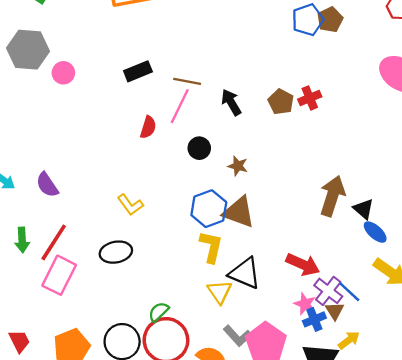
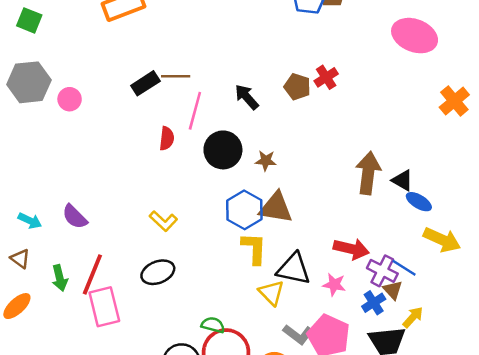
brown line: (187, 81) -> (176, 76), moved
black circle: (199, 148) -> (223, 150), size x1.6
pink rectangle: (59, 275) -> (104, 307), turned -30
pink star: (305, 304) -> (334, 285), moved
green semicircle: (159, 312) -> (213, 325), turned 70

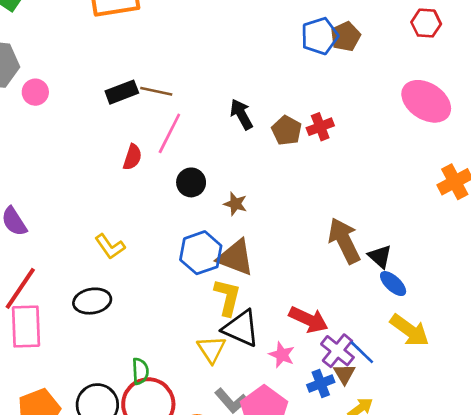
black arrow: (247, 97) -> (241, 114), moved
black circle: (223, 150) -> (191, 182), size x0.7
brown arrow: (368, 173) -> (344, 241), turned -45
yellow L-shape: (254, 248) -> (227, 297), moved
green semicircle: (213, 325) -> (140, 371), turned 60

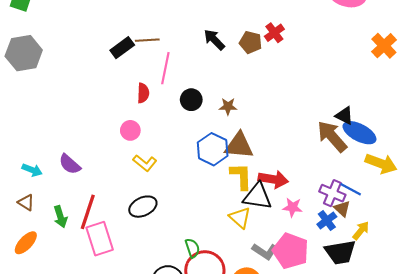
pink circle: (35, 92) -> (130, 130), moved
brown arrow: (344, 241) -> (332, 136), moved
blue ellipse: (393, 284) -> (359, 133), size x1.5
red arrow: (309, 320) -> (273, 179), moved

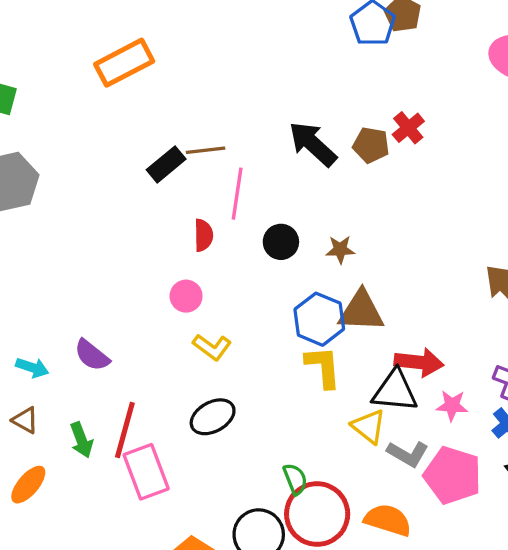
black arrow: (214, 40) -> (313, 144), size x1.4
yellow L-shape: (241, 176) -> (323, 367), moved
gray L-shape: (265, 251) -> (408, 454), moved

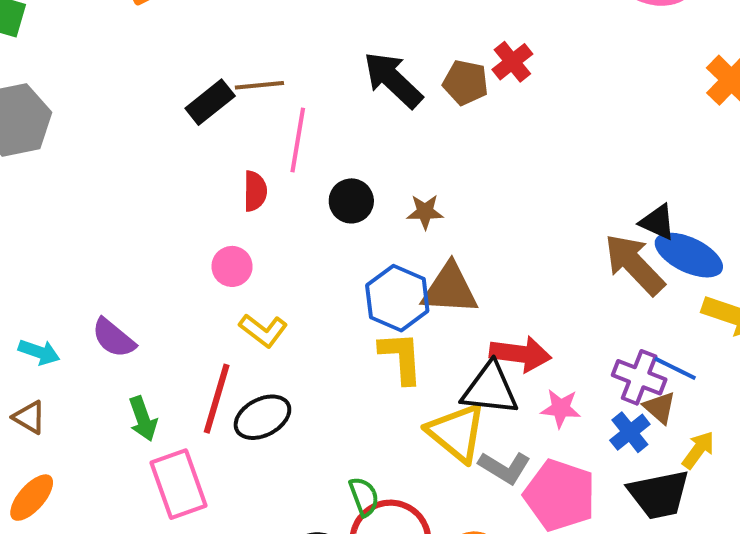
yellow triangle: (369, 426) -> (457, 433), size x1.4
red line: (125, 430) -> (217, 399), moved
green arrow: (81, 440) -> (143, 419), moved

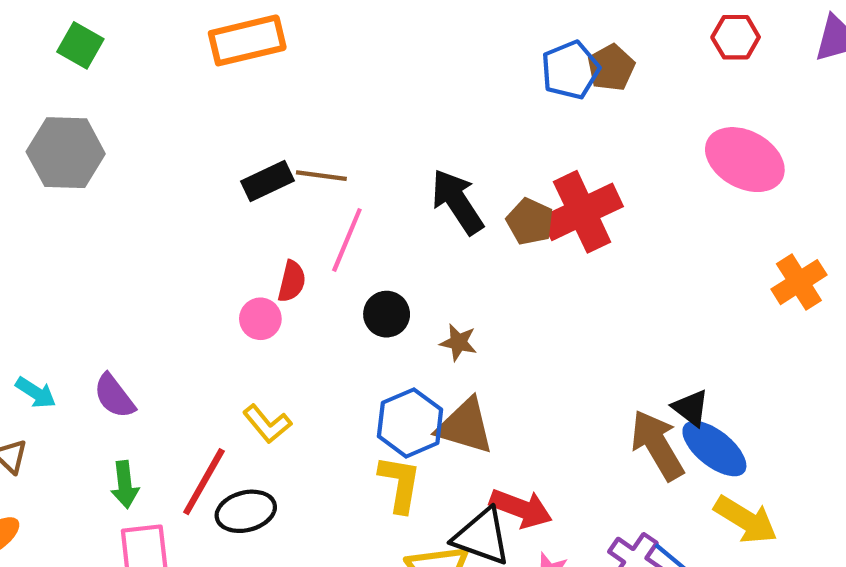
red cross: (512, 62) -> (582, 212), size x1.8
pink circle: (232, 266) -> (260, 319), moved

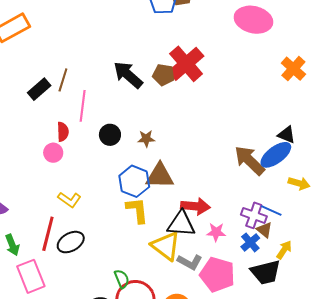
brown line: (321, 176) -> (63, 80), turned -65
black triangle: (691, 408) -> (287, 135), moved
blue ellipse: (714, 449) -> (276, 155), turned -60
yellow arrow: (746, 520) -> (299, 183), size x0.7

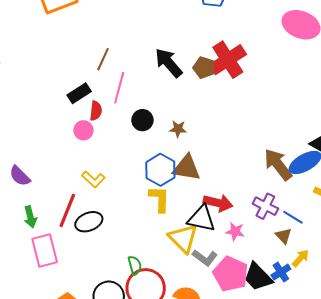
black rectangle: (39, 89) -> (79, 93), moved
purple cross: (254, 215) -> (265, 206), moved
blue cross: (250, 242) -> (281, 272), moved
black trapezoid: (266, 272) -> (258, 277), moved, turned 52

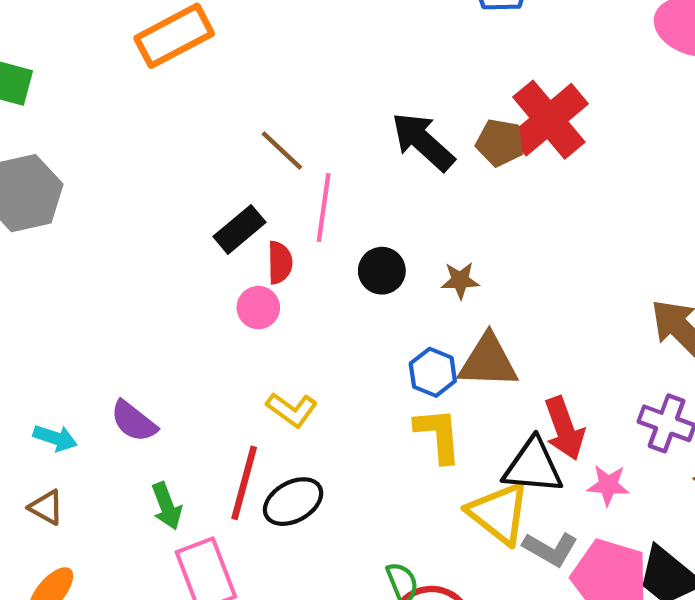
brown line: (103, 59) -> (282, 150), turned -65
blue hexagon: (160, 170) -> (433, 372), size x0.7
red arrow: (218, 203) -> (564, 428), turned 64

